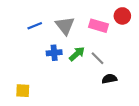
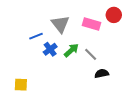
blue line: (35, 26) -> (36, 36), moved
blue cross: (54, 53) -> (50, 49), turned -32

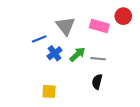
gray line: (91, 54) -> (98, 59), turned -40
black semicircle: (102, 73) -> (97, 82), moved, turned -64
yellow square: (21, 85) -> (49, 91), moved

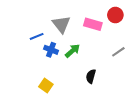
blue cross: (55, 53) -> (51, 50), turned -32
gray line: (98, 59) -> (118, 52), moved, turned -40
yellow square: (49, 91) -> (46, 86), turned 32

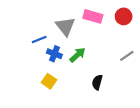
pink rectangle: (93, 24) -> (93, 16), moved
yellow square: (46, 86) -> (49, 81), moved

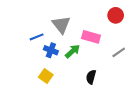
pink rectangle: (93, 16) -> (91, 37), moved

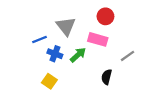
red circle: (116, 15) -> (105, 16), moved
black semicircle: (91, 77) -> (107, 77), moved

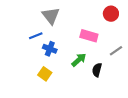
red circle: (105, 16) -> (111, 14), moved
gray triangle: (66, 26) -> (51, 16), moved
green arrow: (78, 55) -> (79, 60), moved

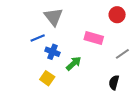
green arrow: (79, 60) -> (74, 63), moved
black semicircle: (97, 70) -> (114, 82), moved

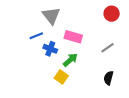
pink rectangle: (94, 38) -> (73, 37), moved
gray line: (122, 54) -> (108, 48), moved
yellow square: (47, 78) -> (61, 77), moved

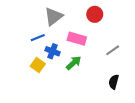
red circle: (112, 14) -> (95, 14), moved
gray triangle: (51, 16) -> (54, 16), turned 30
yellow square: (61, 77) -> (38, 65), moved

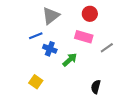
pink rectangle: (77, 39) -> (84, 37), moved
yellow square: (38, 65) -> (36, 82), moved
black semicircle: (114, 82) -> (96, 87), moved

